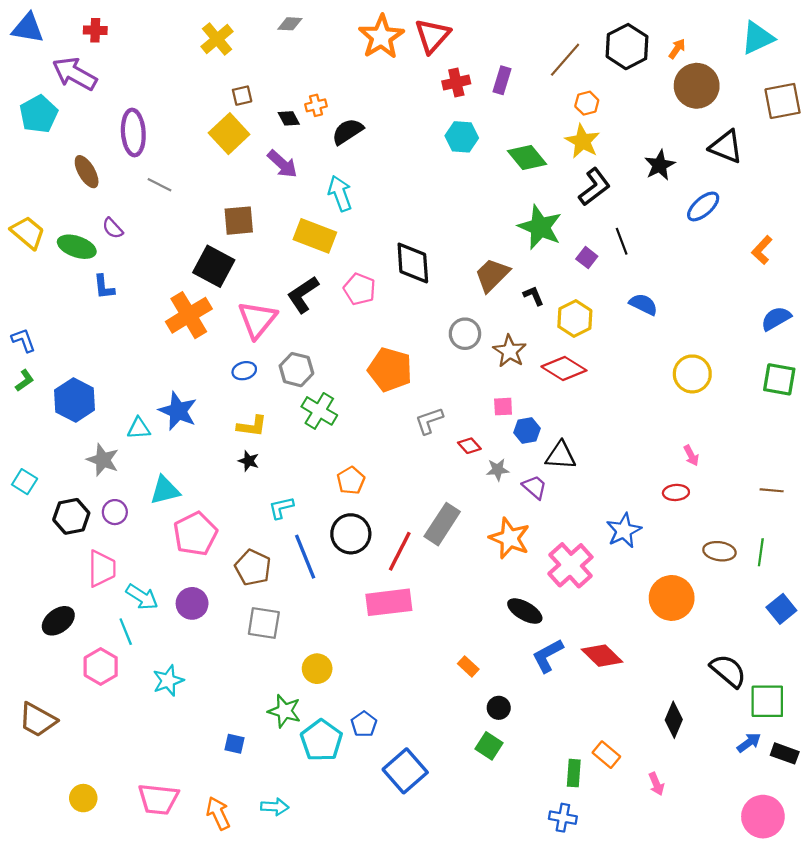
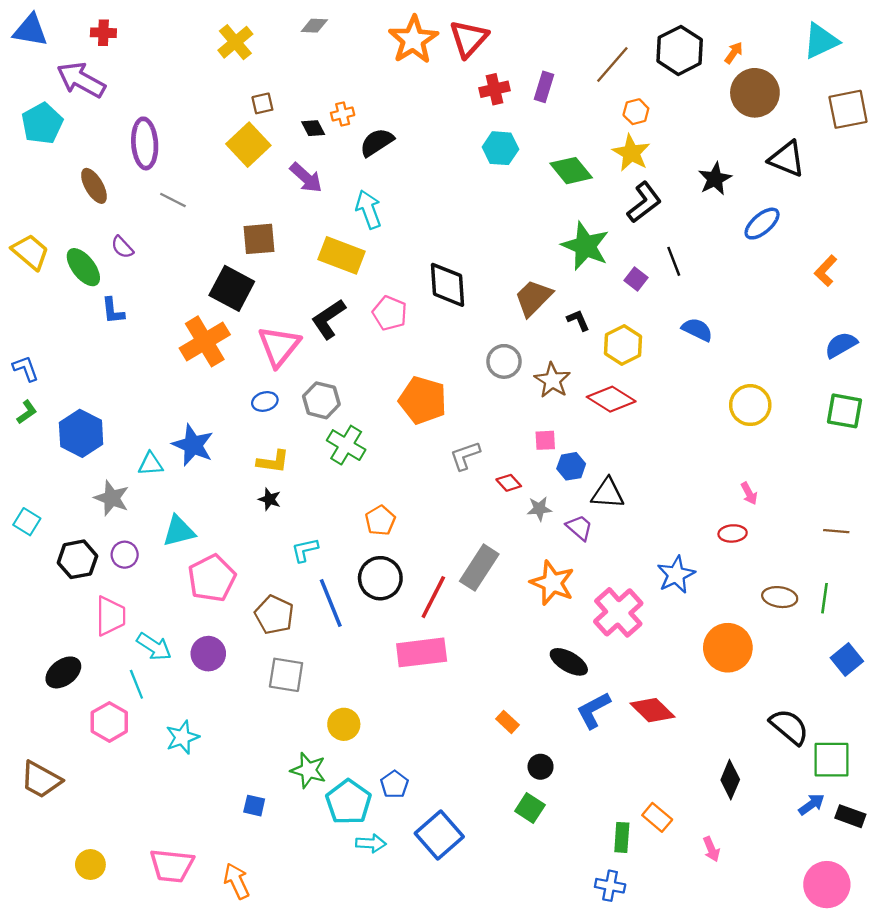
green ellipse: (77, 247) -> (83, 267), turned 33
cyan arrow: (275, 807) -> (371, 843), moved

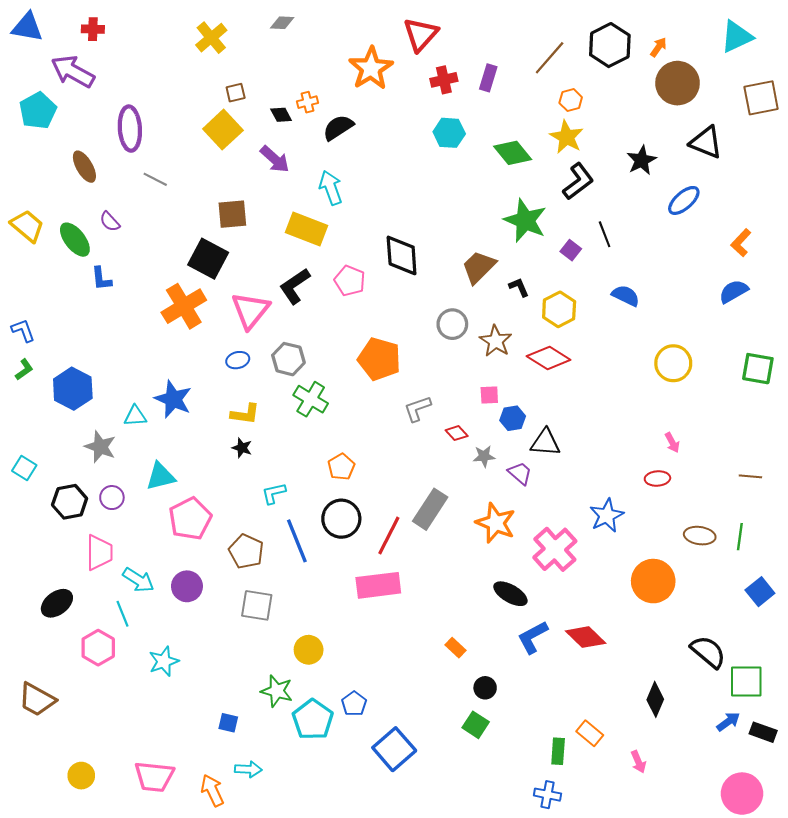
orange star: (413, 40) -> (371, 68), moved
blue semicircle: (841, 345) -> (734, 291), moved
cyan arrow: (371, 843) -> (248, 769), moved

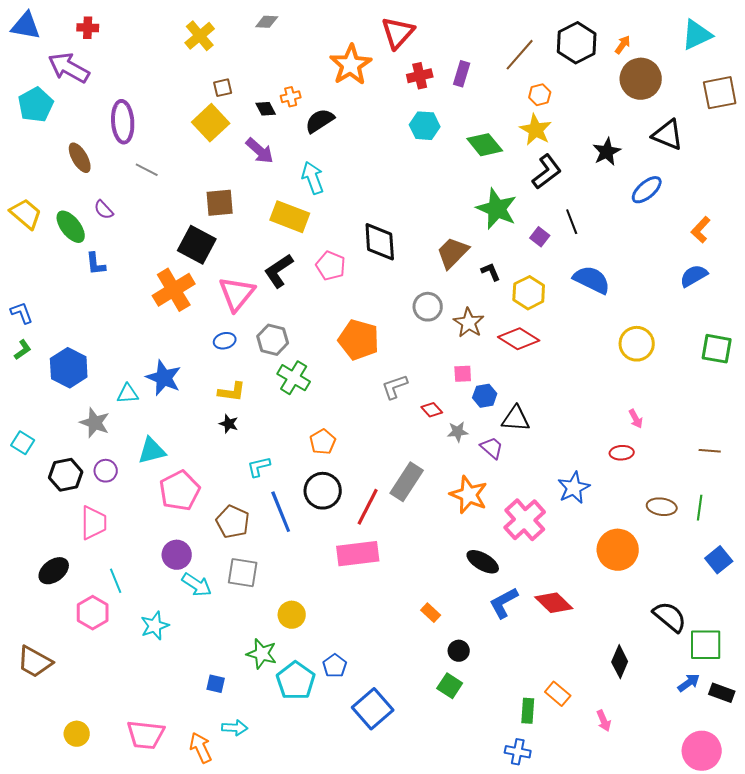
blue semicircle: (626, 296) -> (592, 280), size x1.4
cyan arrow: (138, 580) -> (197, 585), moved

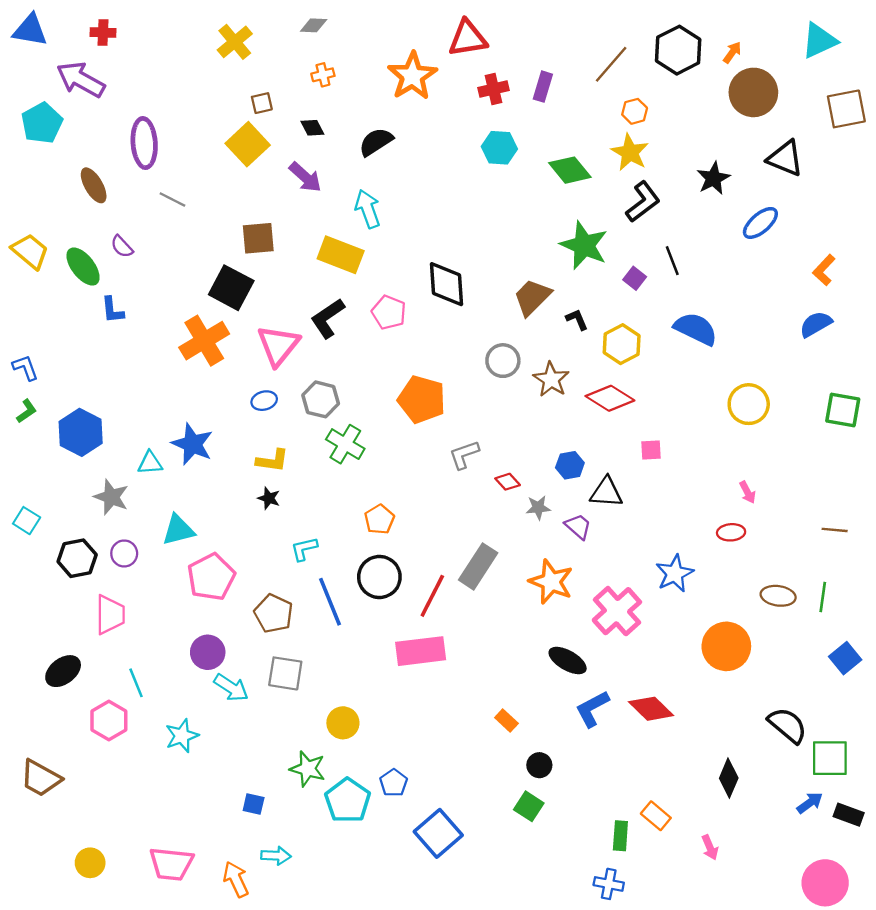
red triangle: (398, 33) -> (468, 38), turned 39
orange cross: (291, 97) -> (323, 75), moved
pink square: (463, 374) -> (651, 450), moved

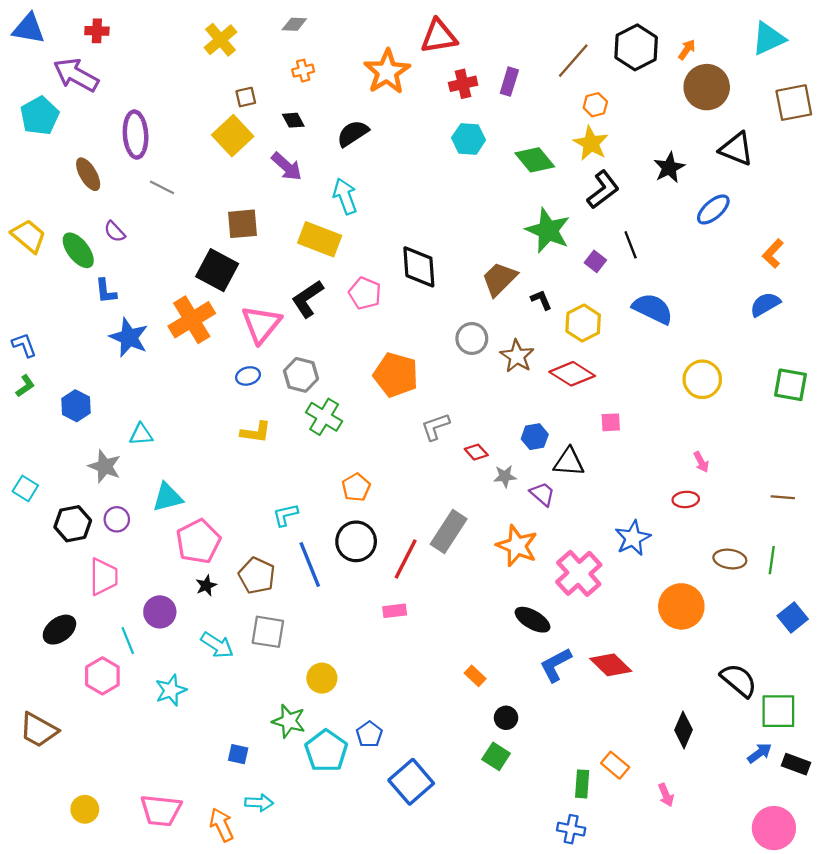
blue hexagon: (81, 432) -> (76, 406), size x0.7
blue star: (192, 444) -> (129, 337), moved
black star: (269, 498) -> (206, 585), moved, turned 30
pink rectangle: (421, 651) -> (395, 611), size x0.5
purple circle: (208, 652) -> (160, 612), moved

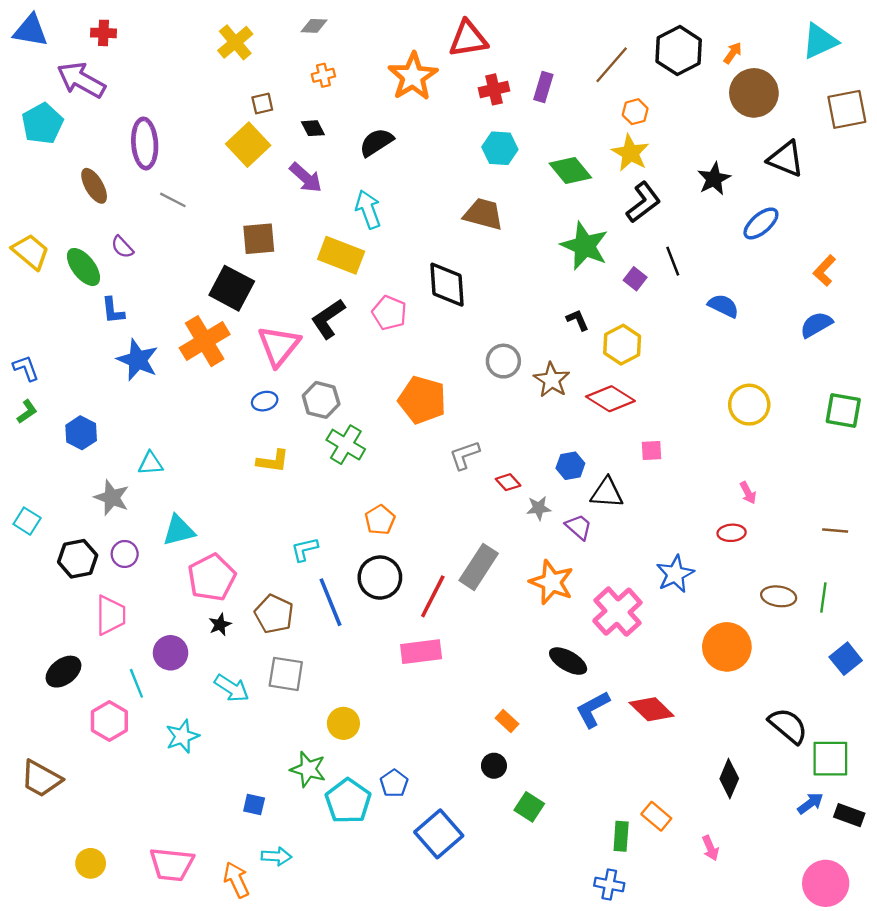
brown trapezoid: (499, 279) -> (483, 214), moved, turned 60
blue semicircle: (653, 309) -> (723, 306), moved, size x0.7
pink rectangle: (395, 611) -> (421, 652), size x1.6
black circle: (506, 718) -> (494, 766), moved

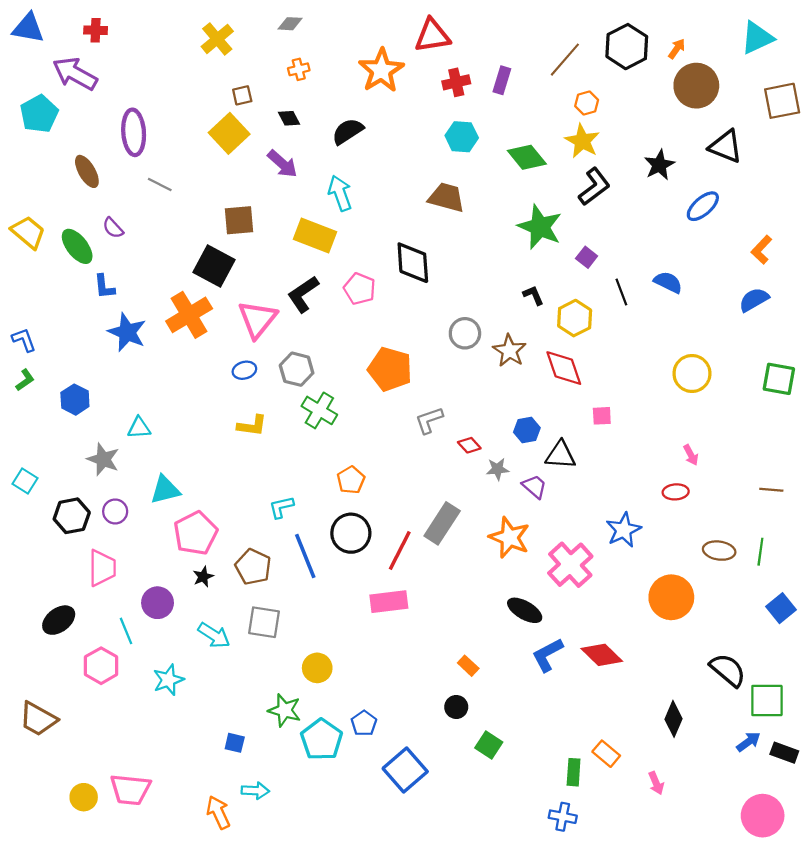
black line: (673, 261) -> (621, 292), moved
red diamond: (610, 399) -> (564, 368), turned 39
pink trapezoid: (172, 865) -> (130, 790), moved

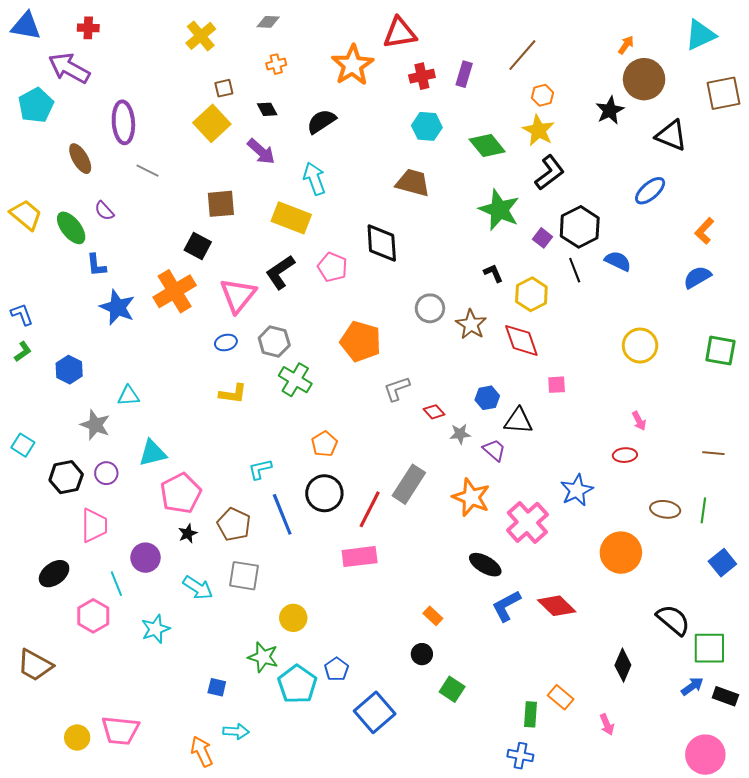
black hexagon: (627, 47) -> (580, 227), moved
black star: (659, 165) -> (610, 110), moved
black square: (214, 266) -> (198, 246), size x0.7

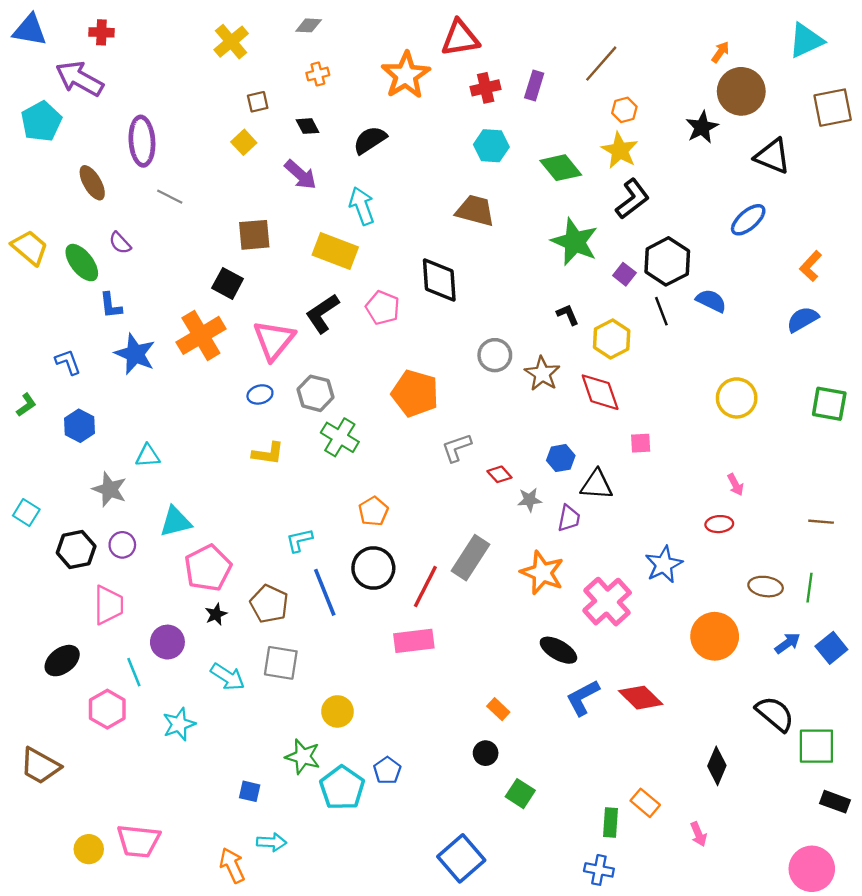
yellow square: (212, 123) -> (244, 142), size x0.6
blue L-shape: (22, 314) -> (68, 362), moved
purple trapezoid: (494, 450) -> (569, 518), turned 60
blue arrow: (692, 686) -> (788, 643), moved
blue square: (375, 712) -> (461, 858), moved

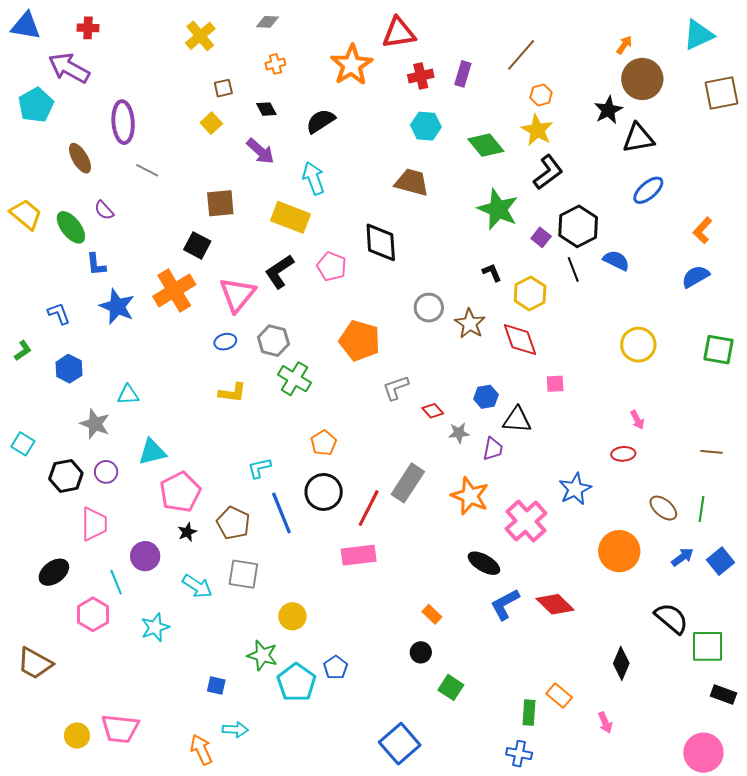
black triangle: (772, 156) -> (638, 138), moved, turned -32
brown ellipse: (766, 587) -> (663, 508), turned 32

